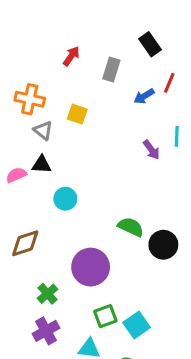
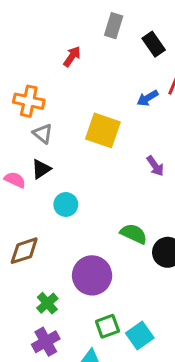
gray rectangle: (111, 70) -> (114, 26), moved
yellow square: (77, 114) -> (103, 130), moved, size x1.6
purple arrow: (151, 150) -> (155, 166), moved
black triangle: (42, 165) -> (41, 169), turned -36
pink semicircle: (16, 175) -> (15, 180), turned 48

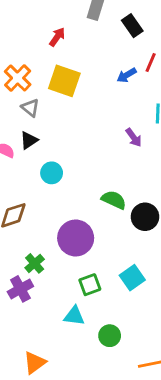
orange cross: (29, 101) -> (18, 78), turned 32
yellow square: (103, 130) -> (64, 81), moved
cyan square: (140, 336) -> (132, 278), moved
purple cross: (46, 342) -> (20, 289), moved

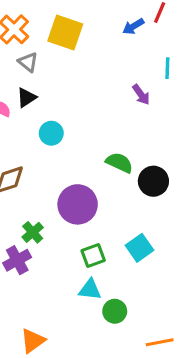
cyan triangle: (74, 316) -> (90, 290), moved

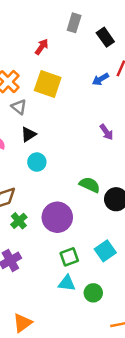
black triangle: (26, 98) -> (28, 134), moved
green cross: (33, 232) -> (19, 221), moved
green circle: (115, 311) -> (93, 293), moved

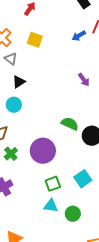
yellow square: (48, 84) -> (35, 40), size x0.7
cyan circle: (37, 162) -> (14, 105), moved

